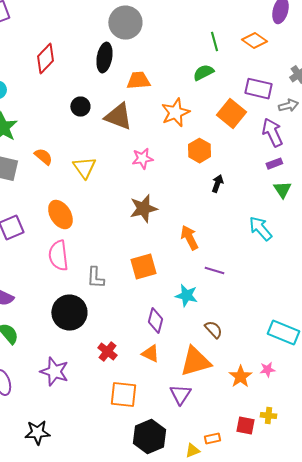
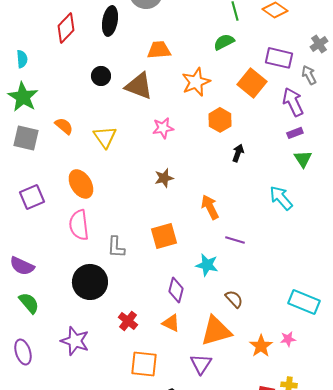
black ellipse: (104, 58) -> (110, 21), moved
gray arrow: (288, 106) -> (309, 75), turned -102
brown star: (143, 209) -> (164, 178), size x0.7

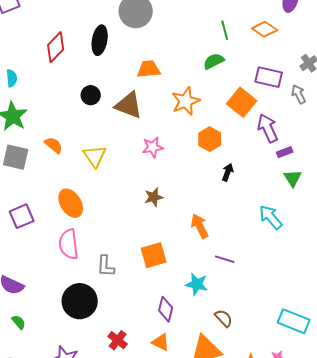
purple arrow: (293, 102) -> (268, 128), moved
green semicircle: (29, 303) -> (19, 322), size x0.7

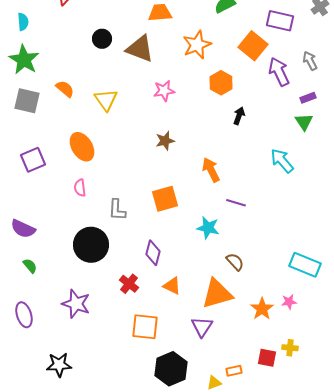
gray arrow: (299, 94) -> (310, 61), moved
purple rectangle: (285, 152) -> (308, 98), moved
pink semicircle: (69, 244) -> (80, 188), size x0.6
purple diamond: (166, 309) -> (153, 253), moved

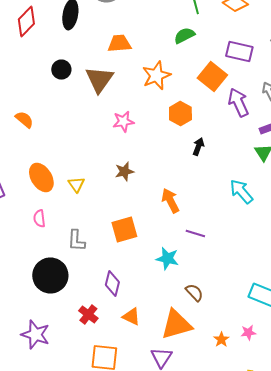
brown triangle: (140, 49) -> (99, 80), turned 44
yellow triangle: (106, 100) -> (76, 184), moved, size x0.7
orange star: (262, 309) -> (221, 340), size x0.7

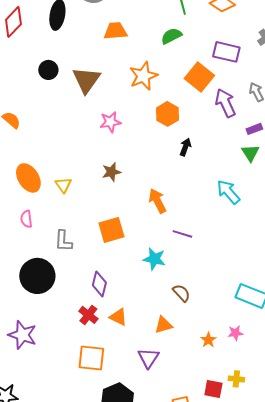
orange trapezoid: (119, 44) -> (115, 31), moved
red cross: (88, 314) -> (88, 315), moved
orange triangle: (176, 324) -> (163, 325), size x0.6

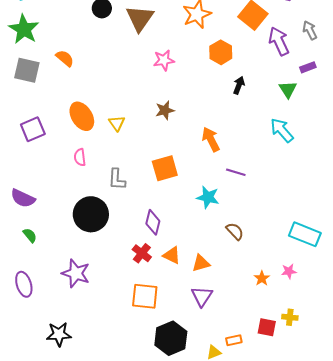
green triangle: (250, 153) -> (288, 89), moved
orange triangle: (163, 325) -> (201, 263), moved

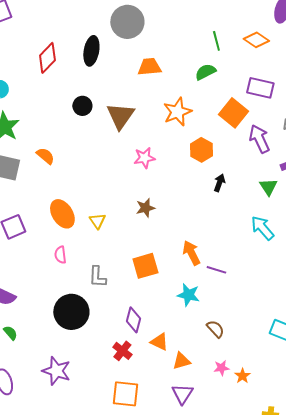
orange arrow: (211, 139) -> (191, 253), moved
orange triangle: (172, 255) -> (159, 342), moved
pink star: (289, 271) -> (221, 368), moved

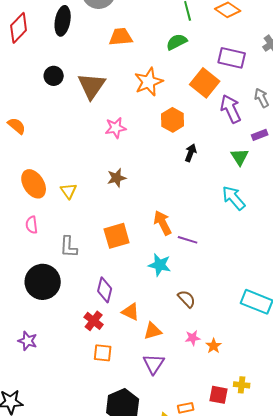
purple star: (56, 371) -> (28, 341), size x0.7
orange square: (125, 394) -> (103, 353), moved, size x0.7

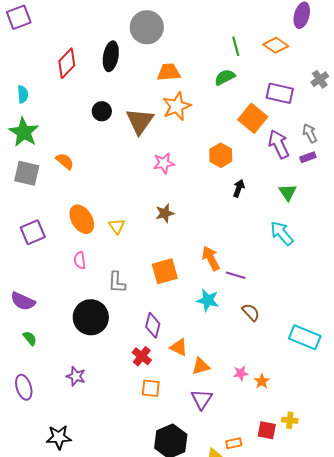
orange star: (149, 82) -> (177, 106), moved
purple rectangle: (260, 135) -> (308, 157), moved
brown semicircle: (187, 299) -> (251, 312), moved

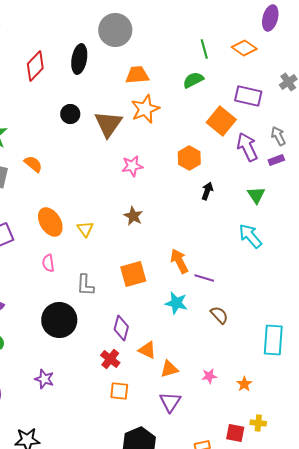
brown star: (165, 213) -> (133, 216), turned -30
cyan rectangle: (305, 337) -> (273, 340), turned 72
orange star: (262, 381) -> (244, 384), moved

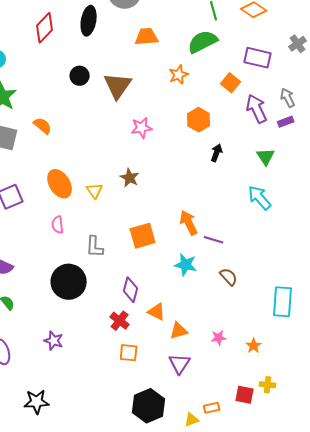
green semicircle: (193, 80) -> (203, 42), size x1.4
orange star: (145, 109) -> (179, 75), moved, size x0.7
orange square: (221, 121) -> (231, 83), size x0.7
brown star: (133, 216) -> (130, 178), moved

